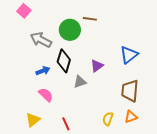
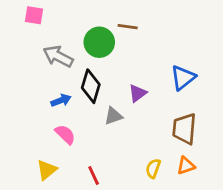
pink square: (24, 11) -> (34, 15), turned -32

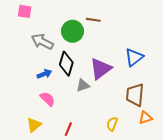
purple triangle: (138, 93) -> (101, 69), size x1.6
orange triangle: (186, 166) -> (145, 118), moved
red line: (94, 176) -> (68, 129), turned 48

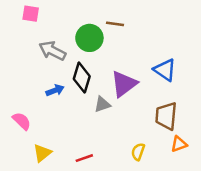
blue triangle: (134, 57) -> (165, 70), turned -48
pink semicircle: (48, 99) -> (22, 121), moved
red line: (68, 129) -> (84, 158), turned 48

